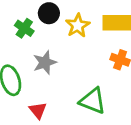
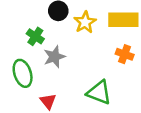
green cross: (24, 28) -> (35, 36), moved

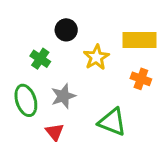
yellow star: (85, 22) -> (96, 57), moved
gray star: (54, 57) -> (63, 96), moved

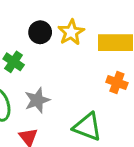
yellow star: (96, 57) -> (71, 32), moved

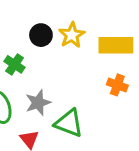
green triangle: (87, 127) -> (69, 123), moved

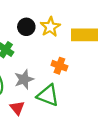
orange cross: (117, 85) -> (59, 66), moved

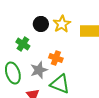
orange cross: (59, 66) -> (56, 58), moved

